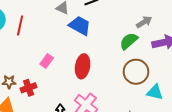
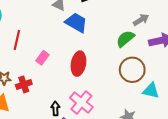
red line: (20, 25) -> (17, 40), moved

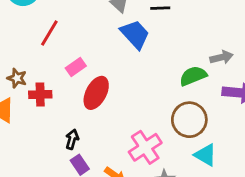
red ellipse: (78, 64) -> (96, 93), moved
pink cross: (81, 102) -> (145, 147), moved

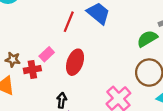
red line: (49, 33) -> (69, 22), moved
pink rectangle: (76, 67) -> (47, 54), moved

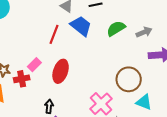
green semicircle: (147, 39) -> (116, 29), moved

